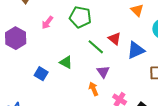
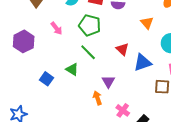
pink arrow: (47, 23) -> (56, 28), turned -80
green line: (96, 47) -> (88, 52), moved

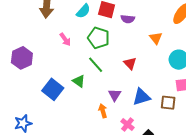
purple hexagon: (24, 41) -> (22, 58), moved
blue triangle: (143, 63) -> (142, 97), moved
blue square: (46, 79) -> (53, 89), size x1.5

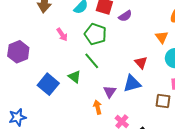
purple semicircle: (128, 19) -> (125, 16), turned -40
orange triangle: (156, 38) -> (162, 37), moved
red triangle: (130, 63) -> (141, 63), moved
blue triangle: (142, 97) -> (132, 84), moved

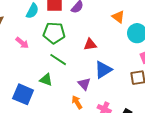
red triangle: (141, 63) -> (90, 44), moved, turned -40

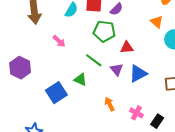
green pentagon: (54, 33) -> (104, 31), moved
purple triangle: (84, 84) -> (117, 69), moved
blue square: (23, 94) -> (56, 93), turned 30

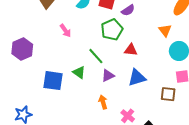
green pentagon: (104, 31) -> (112, 30), turned 30
purple triangle: (117, 69) -> (108, 75), moved, turned 32
blue square: (56, 93) -> (53, 81), turned 30

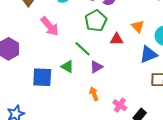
orange triangle: (165, 30) -> (138, 26), moved
pink arrow: (65, 31) -> (50, 26), size x1.5
blue triangle: (137, 78) -> (148, 54), moved

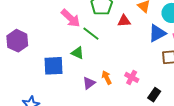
pink arrow: (50, 26) -> (71, 18), moved
purple triangle: (96, 67) -> (89, 83), moved
pink cross: (120, 105) -> (132, 77), moved

